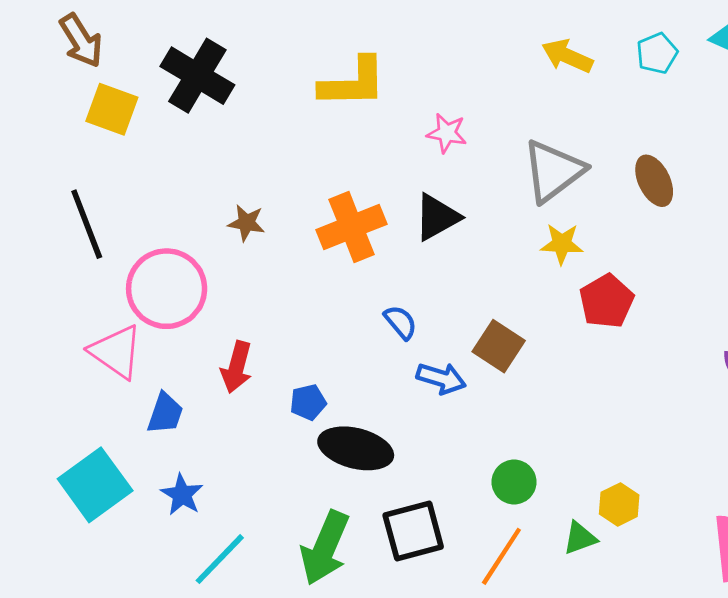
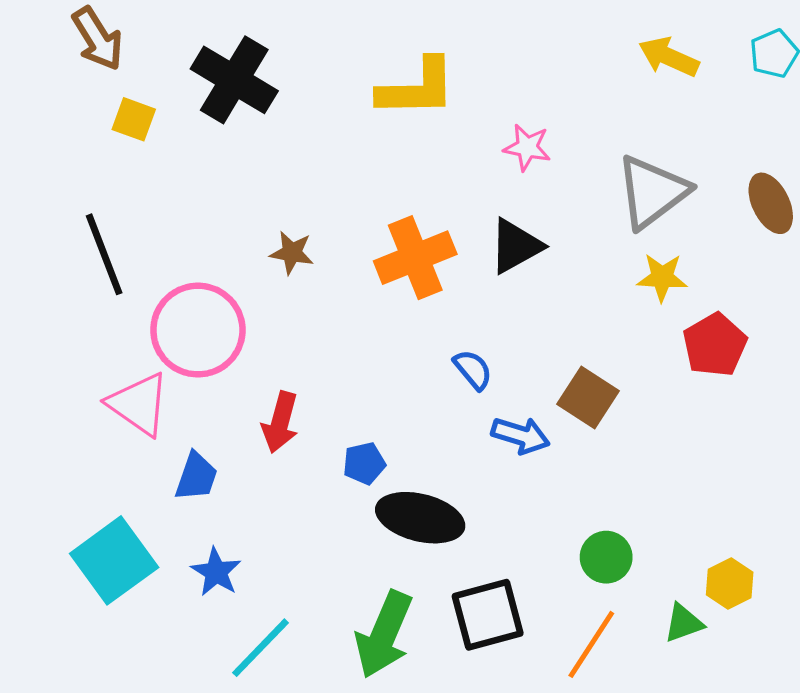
yellow square: (112, 109) -> (134, 119), size x0.7

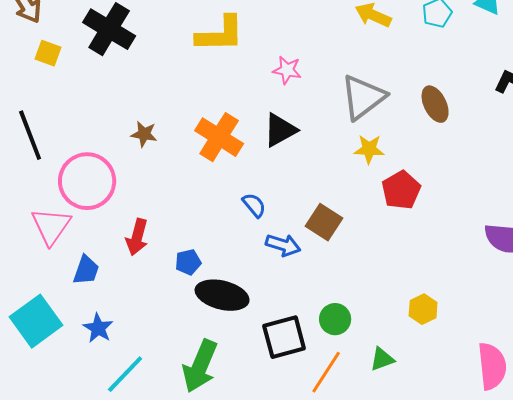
orange cross: (415, 258) -> (219, 137), turned -36
pink triangle: (139, 404) -> (51, 226), turned 30
yellow hexagon: (730, 584) -> (423, 309), moved
black square: (488, 615) -> (284, 337), moved

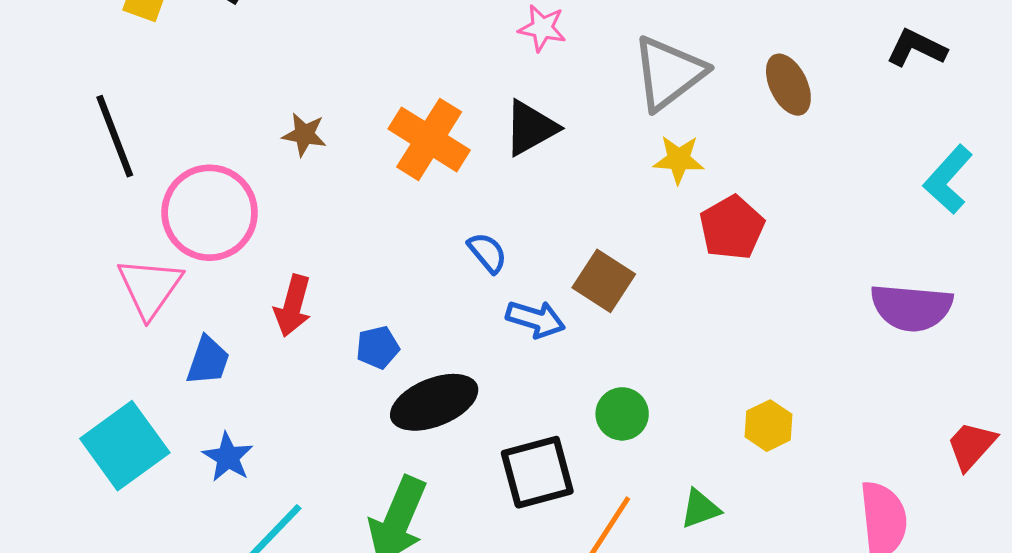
black ellipse: (222, 295) -> (434, 402), turned -36
green circle: (335, 319) -> (622, 414), moved

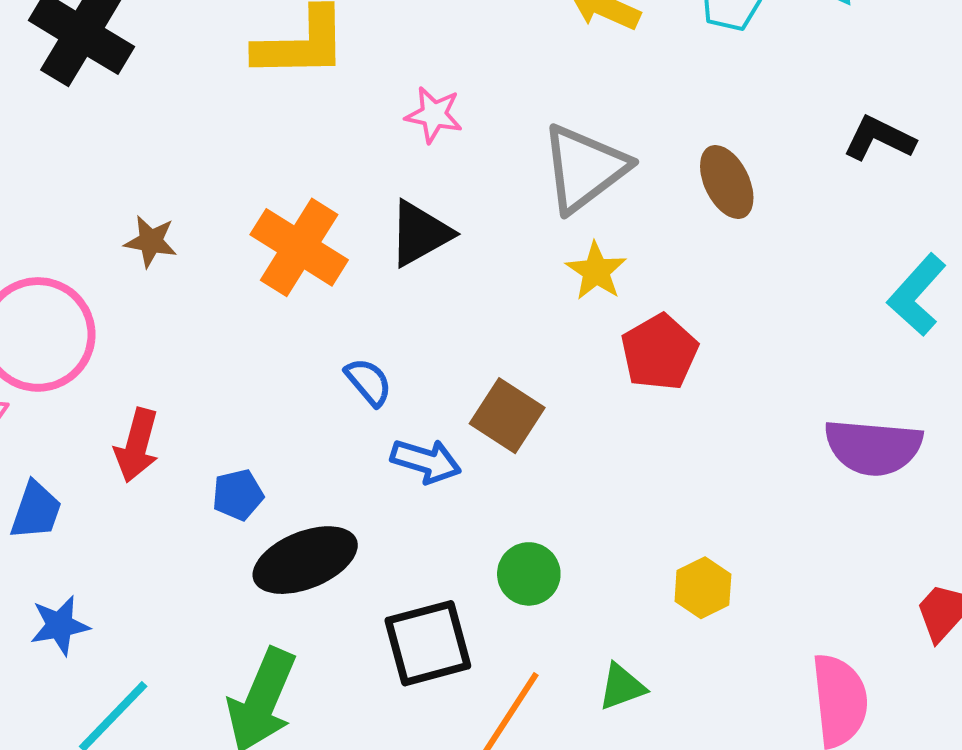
yellow star: (679, 159) -> (596, 271), turned 30
blue star: (228, 457) -> (60, 625), turned 30

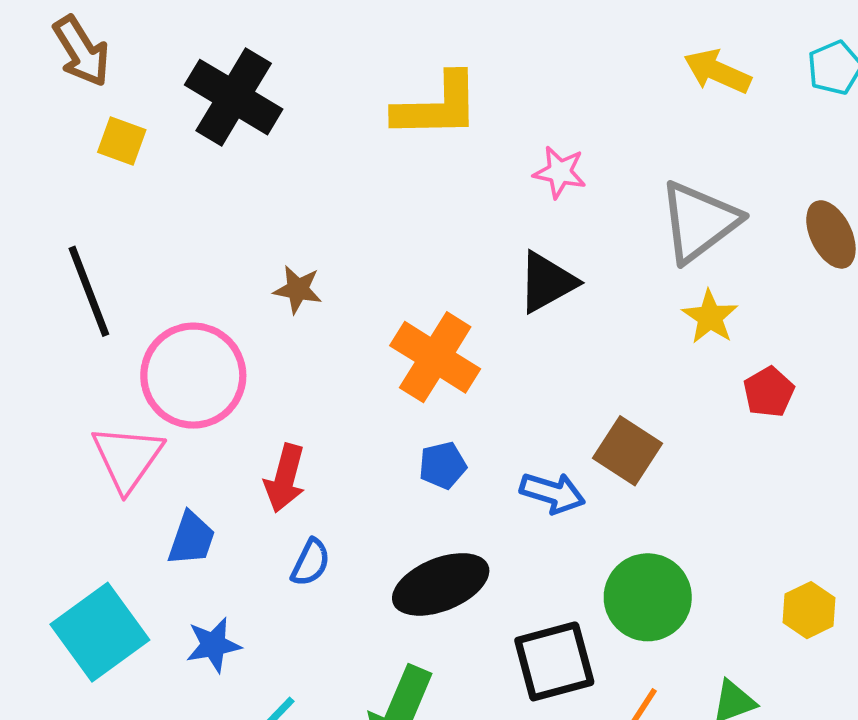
orange cross: (299, 247) -> (435, 357), moved
red pentagon: (659, 352) -> (769, 392), size x0.7
blue semicircle: (368, 382) -> (311, 562), moved, turned 66
blue pentagon: (238, 495) -> (443, 465), moved
green circle: (529, 574) -> (648, 597), size x1.5

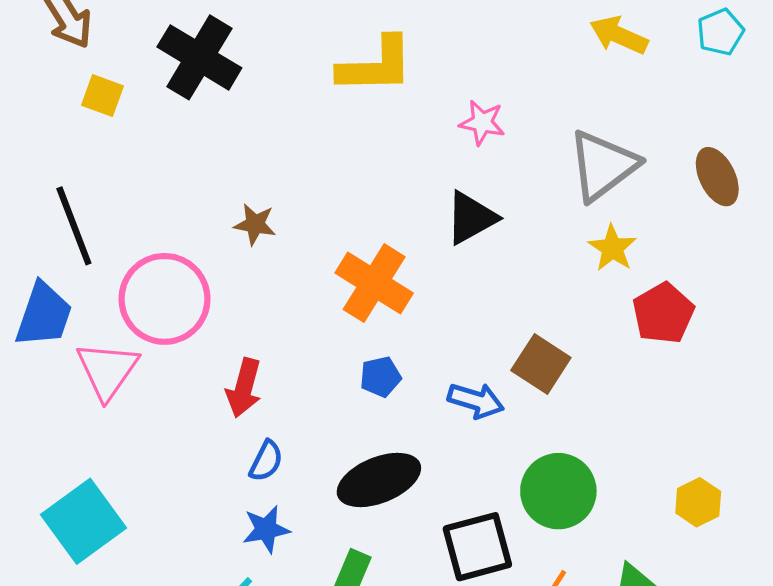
red pentagon: (769, 392) -> (663, 313), size x1.4
blue trapezoid: (191, 539) -> (44, 315), moved, size x1.4
blue star: (213, 645) -> (266, 529), moved

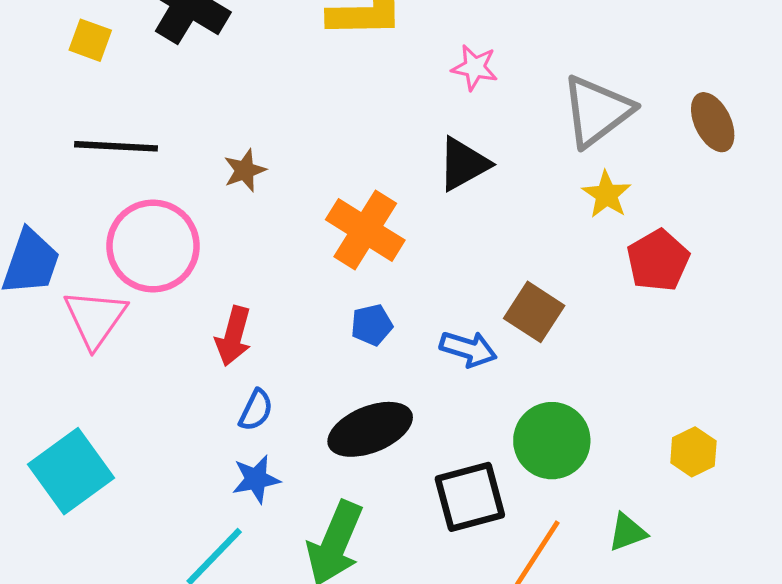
brown star: (255, 224) -> (245, 170), turned -30
black line: (74, 226) -> (116, 146), moved, turned -66

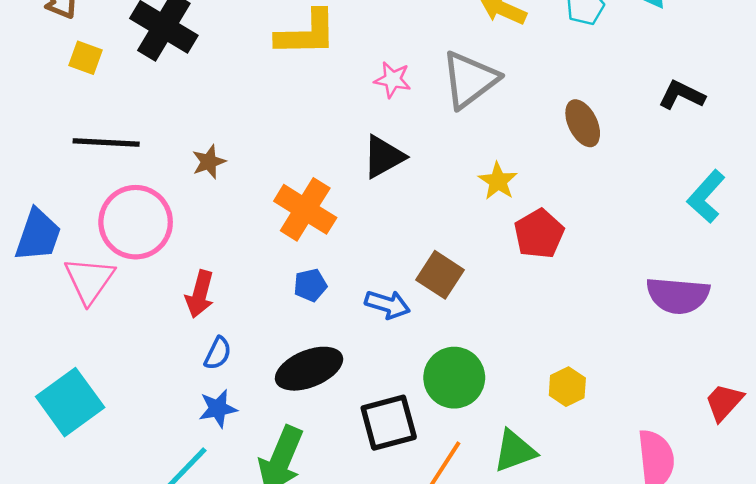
gray triangle: (597, 111) -> (470, 80), moved
green triangle: (627, 532) -> (515, 451), size x1.4

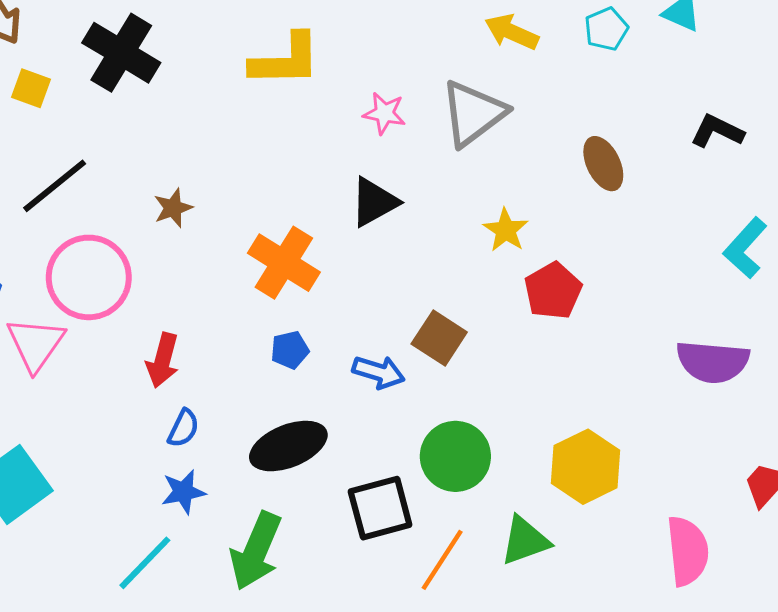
black line: (106, 143) -> (55, 186), turned -42
yellow hexagon: (567, 387) -> (586, 467), size x1.6

